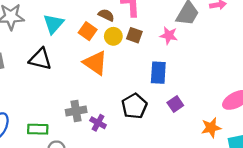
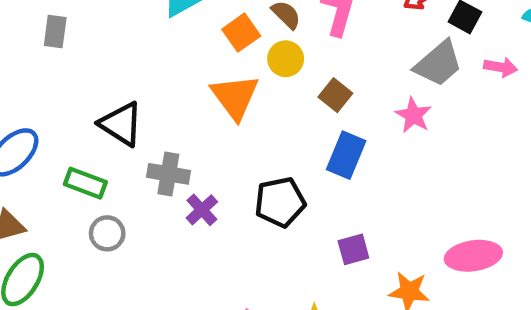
brown square: (134, 35) -> (335, 95), moved
pink star: (169, 35) -> (413, 115), moved
black triangle: (40, 59) -> (121, 124), moved
purple square: (175, 104) -> (353, 249), moved

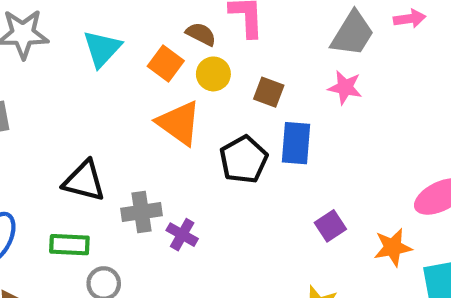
black pentagon: (280, 202) -> (244, 160), moved

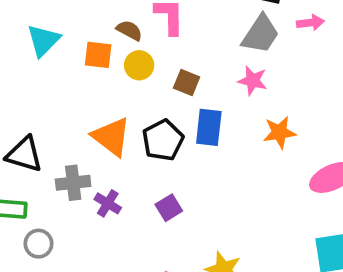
orange square: (166, 63) -> (98, 55), turned -32
orange triangle: (179, 123) -> (111, 137), moved
purple square: (330, 226) -> (169, 208), moved
orange star: (393, 247) -> (279, 132), moved

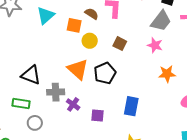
yellow circle: (139, 65) -> (90, 41), moved
blue rectangle: (209, 127) -> (131, 106), moved
purple square: (169, 208) -> (98, 115), moved, turned 32

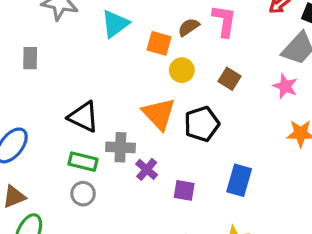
brown semicircle: (92, 14) -> (189, 27), turned -72
green rectangle: (21, 103) -> (83, 162), moved

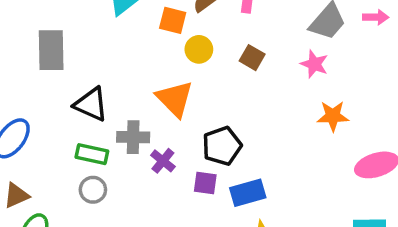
gray rectangle: (30, 58) -> (51, 50), moved, size x1.6
black pentagon: (202, 124) -> (222, 146), moved
blue rectangle: (239, 180) -> (248, 193), moved, turned 60

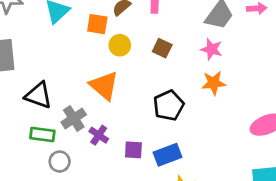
orange star: (333, 116) -> (214, 83), moved
gray cross: (133, 137) -> (74, 118), turned -30
black pentagon: (222, 146) -> (169, 105), moved
gray circle: (93, 190) -> (60, 162), moved

